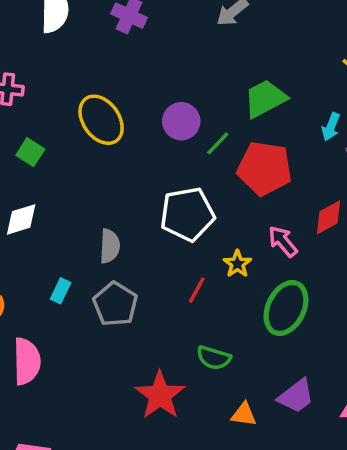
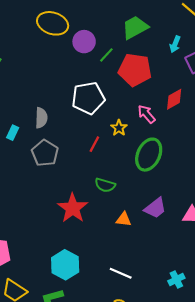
yellow ellipse: (101, 120) -> (53, 23), moved, turned -36
cyan rectangle: (61, 291) -> (13, 133), moved

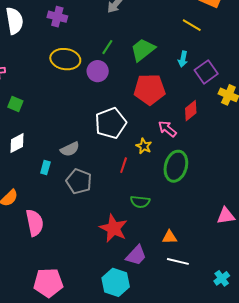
green line: (106, 55) -> (107, 47), moved
gray semicircle: (41, 118) -> (70, 149), turned 72
purple trapezoid: (155, 208) -> (136, 255), moved
orange triangle: (124, 219) -> (170, 237), moved
white line: (121, 273) -> (178, 261), moved

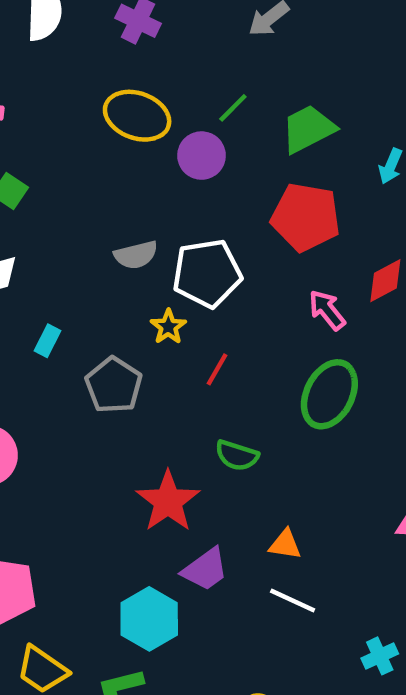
yellow star: (144, 146) -> (168, 327), moved
gray semicircle: (70, 149) -> (136, 255), moved

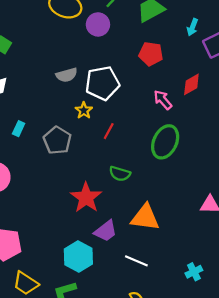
red pentagon: (306, 217) -> (151, 54), size x0.7
cyan rectangle: (47, 341) -> (19, 129), moved
orange triangle: (285, 544) -> (145, 217), size x1.8
white line: (293, 601) -> (136, 261), moved

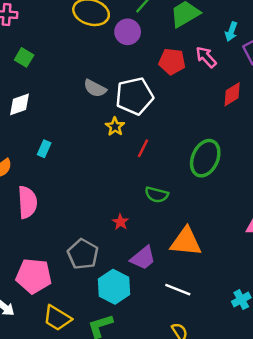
red pentagon: (151, 54) -> (172, 62), moved
gray semicircle: (67, 75) -> (95, 88), turned 45
pink arrow: (163, 100) -> (206, 57), moved
gray pentagon: (57, 140) -> (83, 254), moved
red star: (86, 198) -> (120, 222), size x0.5

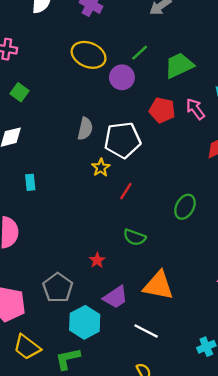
gray semicircle: (95, 88) -> (85, 129), turned -110
cyan rectangle: (44, 149) -> (30, 182), turned -35
green ellipse: (205, 158) -> (185, 207), size x0.7

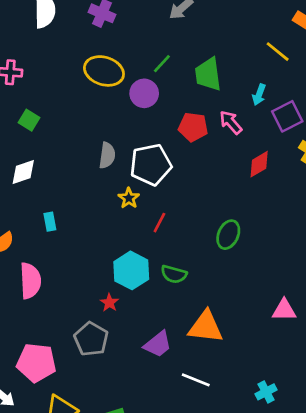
green trapezoid: (179, 65) -> (208, 74), turned -68
red star: (97, 260) -> (109, 303), moved
cyan hexagon: (85, 322) -> (131, 270), moved

